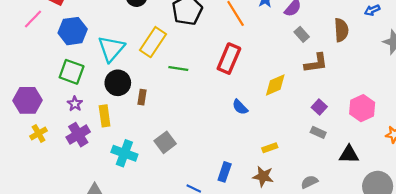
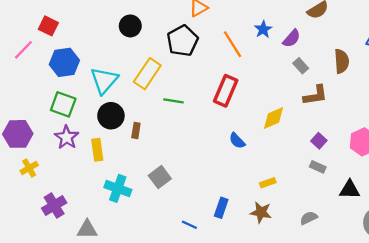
purple star: (75, 104) -> (67, 137), size x1.5
purple cross: (78, 135) -> (54, 206), moved

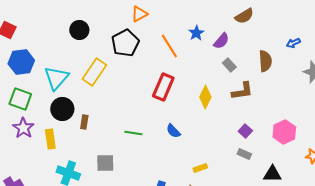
green line: (173, 101) -> (133, 133), moved
yellow diamond: (273, 118) -> (205, 97), moved, turned -40
gray square: (160, 177) -> (105, 163), turned 36

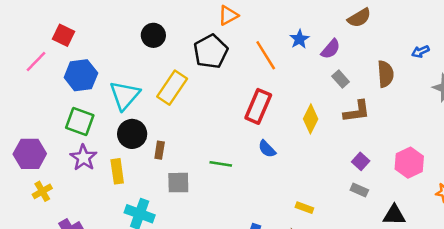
blue semicircle: (173, 131) -> (267, 149), moved
gray square: (105, 163) -> (178, 183), moved
yellow rectangle: (200, 168) -> (304, 208), turned 40

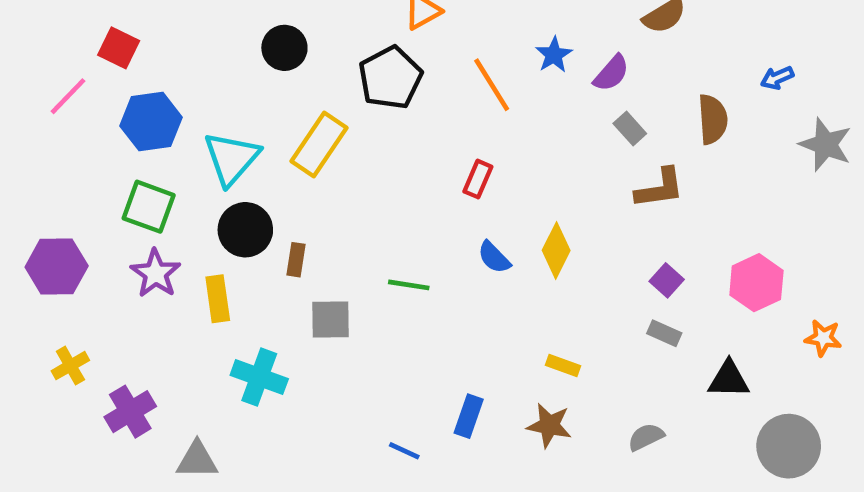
red rectangle: (258, 106) -> (478, 179), size x0.6
yellow diamond: (311, 119) -> (556, 250), moved
yellow cross: (42, 191) -> (70, 366), moved

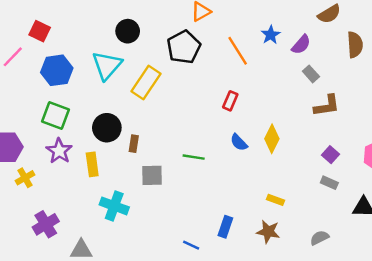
brown semicircle: (713, 119) -> (355, 45), moved
cyan triangle: (232, 158) -> (107, 65), moved
yellow cross: (70, 366) -> (25, 178), moved

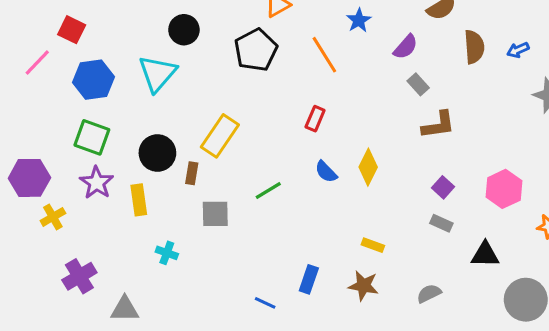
blue star: (271, 35) -> (359, 20), moved
yellow rectangle: (146, 82) -> (220, 136), moved
green line: (194, 157) -> (268, 190), turned -40
cyan cross: (114, 206) -> (167, 253), size x0.6

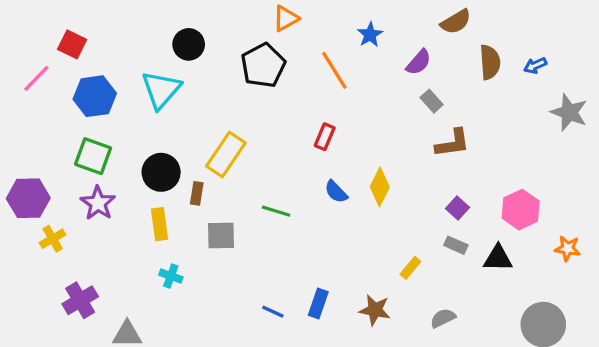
green line: (268, 190) -> (276, 211), turned 48
yellow rectangle: (139, 200) -> (159, 224), moved
yellow rectangle: (373, 245) -> (410, 268), moved, turned -70
black triangle: (485, 254) -> (498, 258), moved
blue line: (265, 303) -> (273, 312), moved

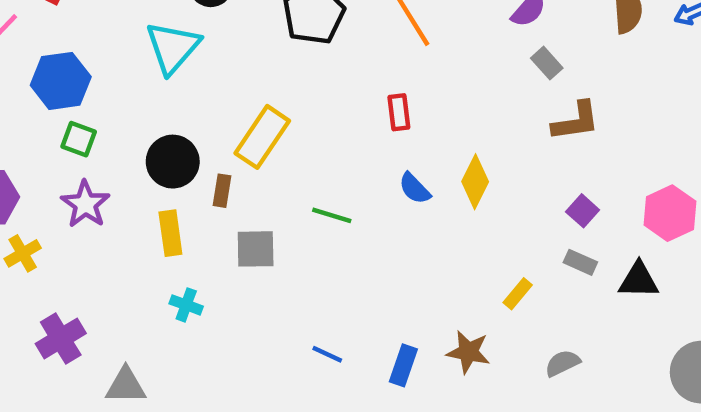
blue hexagon: (95, 96) -> (61, 81), moved
red rectangle: (325, 137) -> (399, 112), turned -30
green square: (93, 156) -> (79, 139), size x0.7
blue rectangle: (318, 303) -> (403, 365), moved

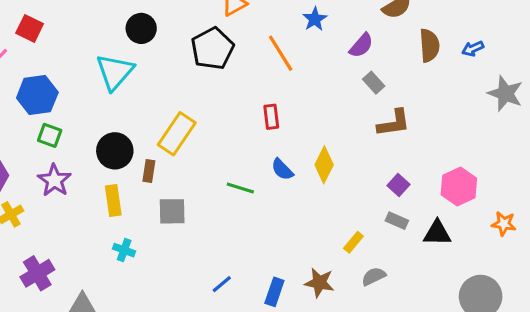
green line: (332, 215) -> (240, 188), moved
blue line: (327, 354) -> (222, 284), turned -65
gray semicircle: (562, 363) -> (374, 276), moved

